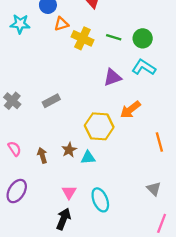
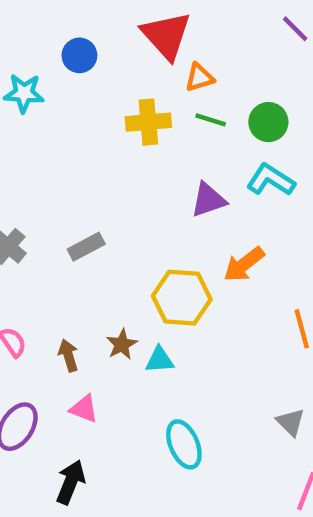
orange triangle: (61, 24) -> (200, 78), moved
yellow cross: (82, 38) -> (148, 122), turned -30
pink triangle: (69, 192) -> (84, 409), moved, turned -40
black arrow: (64, 219) -> (71, 482), moved

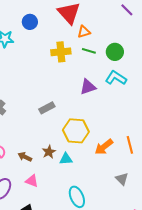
gray rectangle: (86, 247) -> (47, 108), moved
orange arrow: (244, 264) -> (104, 147), moved
brown arrow: (68, 355) -> (25, 157), turned -48
gray triangle: (291, 422) -> (122, 179), moved

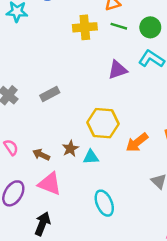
gray rectangle: (47, 108) -> (50, 94), moved
pink triangle: (32, 181) -> (50, 184), size x1.5

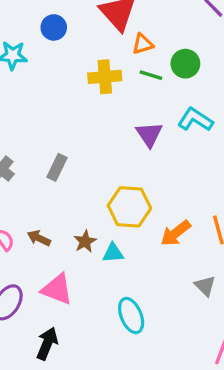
green circle: (150, 27) -> (185, 64), moved
purple triangle: (118, 70) -> (149, 134), turned -45
gray rectangle: (50, 94) -> (57, 167), turned -36
brown arrow: (41, 155) -> (39, 238), moved

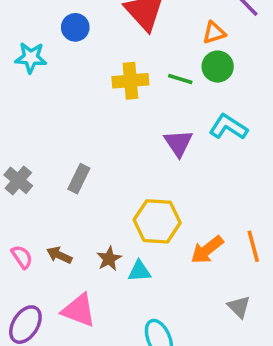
orange triangle: (143, 44) -> (214, 33), moved

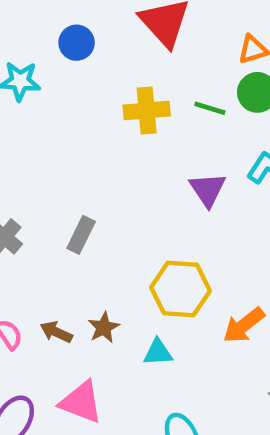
brown star: (109, 259) -> (104, 328), moved

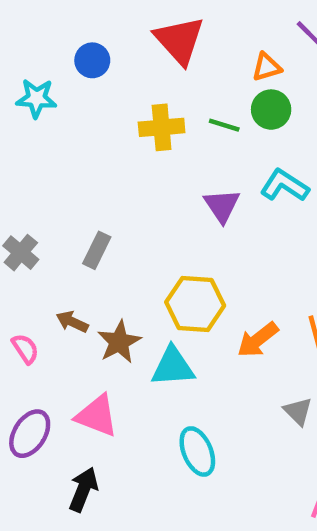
brown star: (104, 328) -> (119, 342), size x1.4
brown arrow: (56, 332) -> (72, 322), moved
cyan triangle: (158, 352) -> (173, 367), size x1.5

